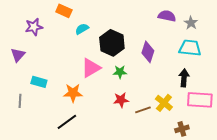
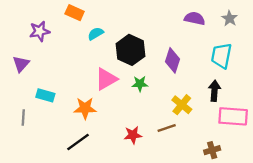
gray star: (191, 23) -> (230, 18), moved
cyan trapezoid: (190, 48) -> (221, 56), turned -85
red star: (121, 100) -> (133, 135), moved
yellow cross: (164, 103) -> (182, 105), moved

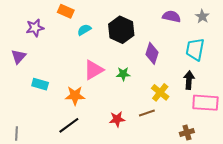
black hexagon: (130, 50) -> (121, 30), moved
gray line: (23, 118) -> (16, 134), moved

